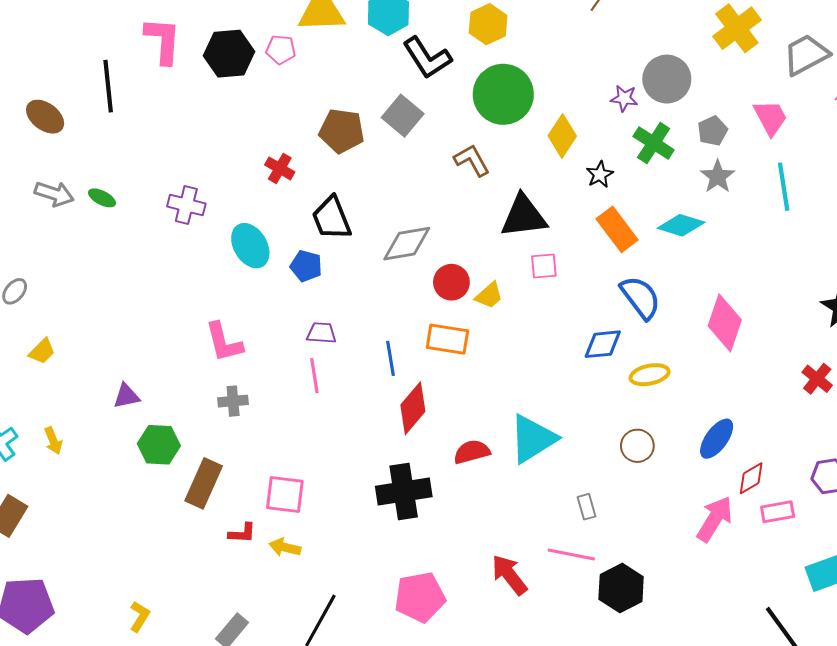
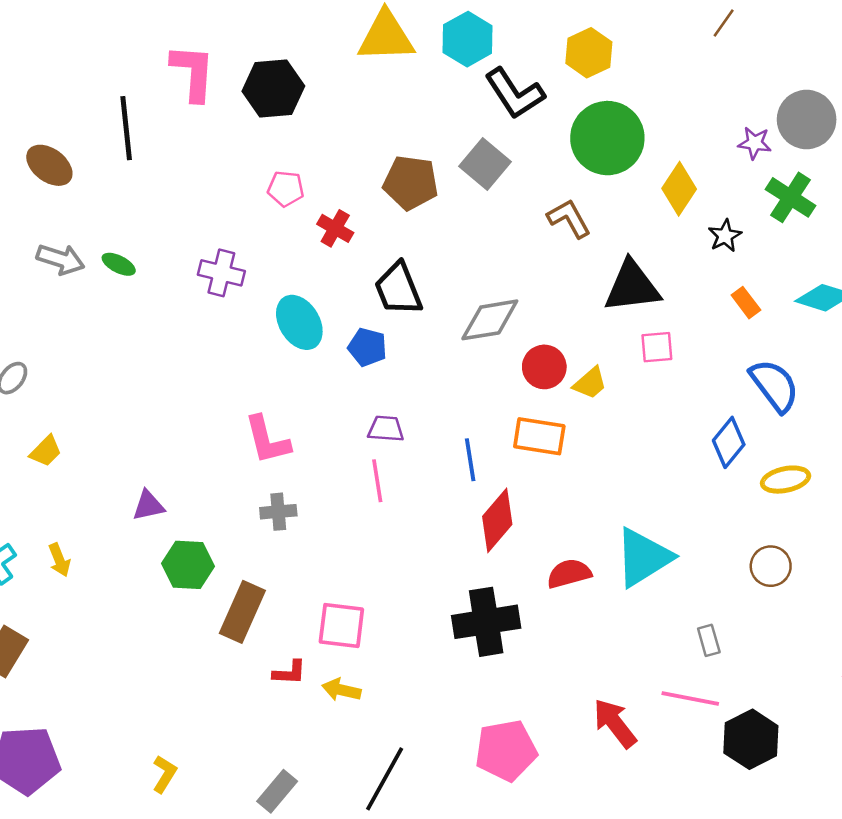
pink pentagon: (281, 50) -> (286, 189), moved
orange rectangle: (617, 229) -> (746, 303), size x0.6
blue diamond: (603, 344) -> (729, 442), turned -45

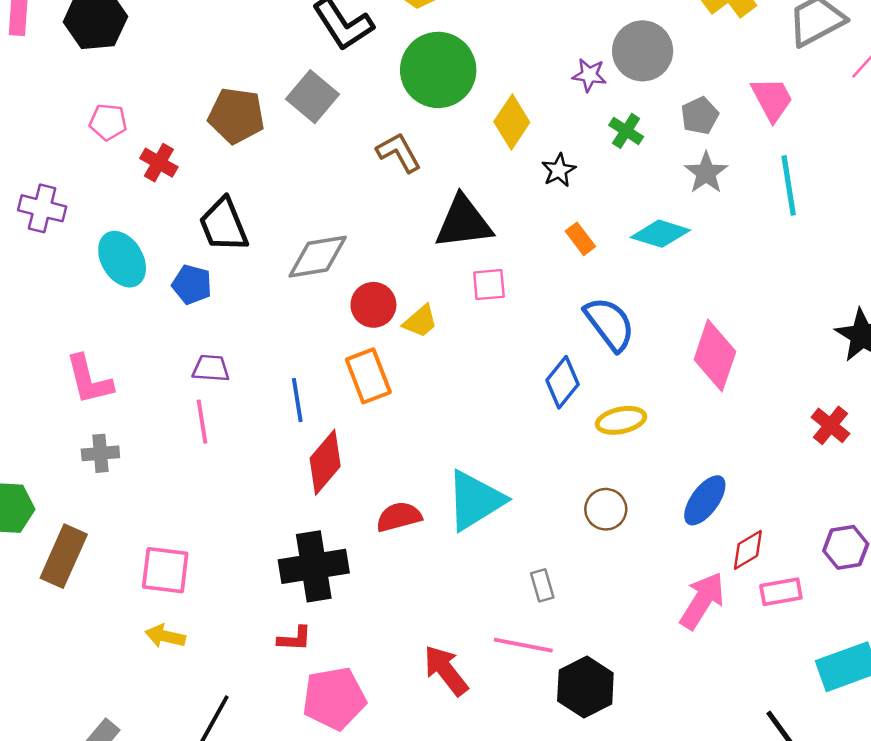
green cross: (790, 197) -> (626, 131), size x0.7
orange rectangle: (539, 436) -> (368, 376), turned 60
red L-shape: (289, 673) -> (295, 639), moved

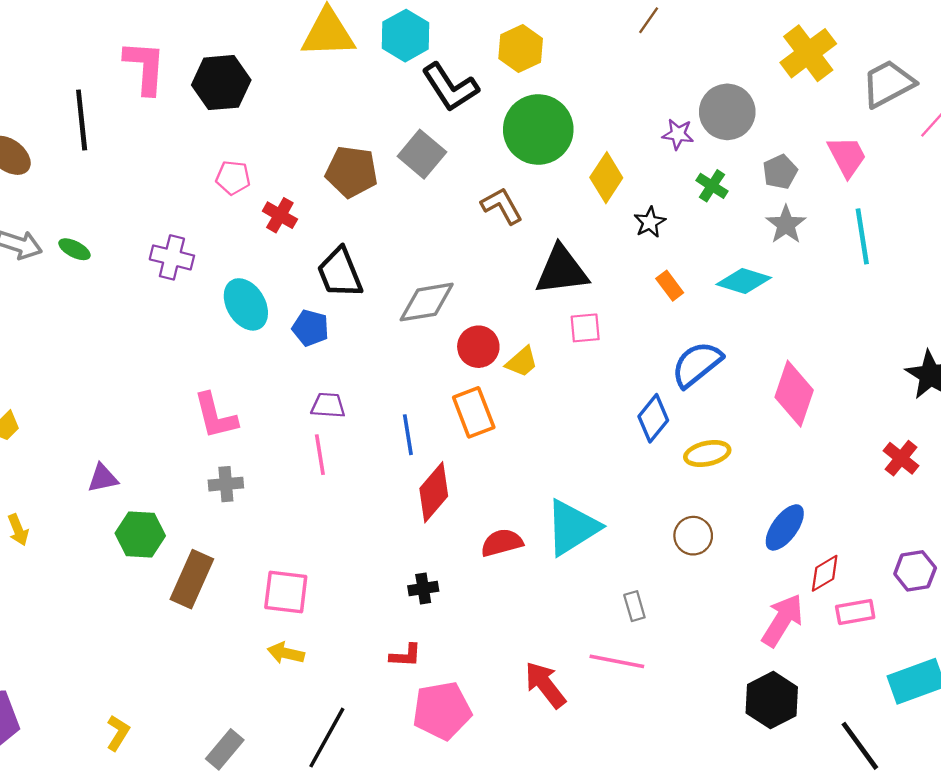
blue semicircle: (610, 324) -> (697, 364), turned -92
black cross: (314, 566) -> (423, 589), size x0.5
black hexagon: (585, 687) -> (772, 700), moved

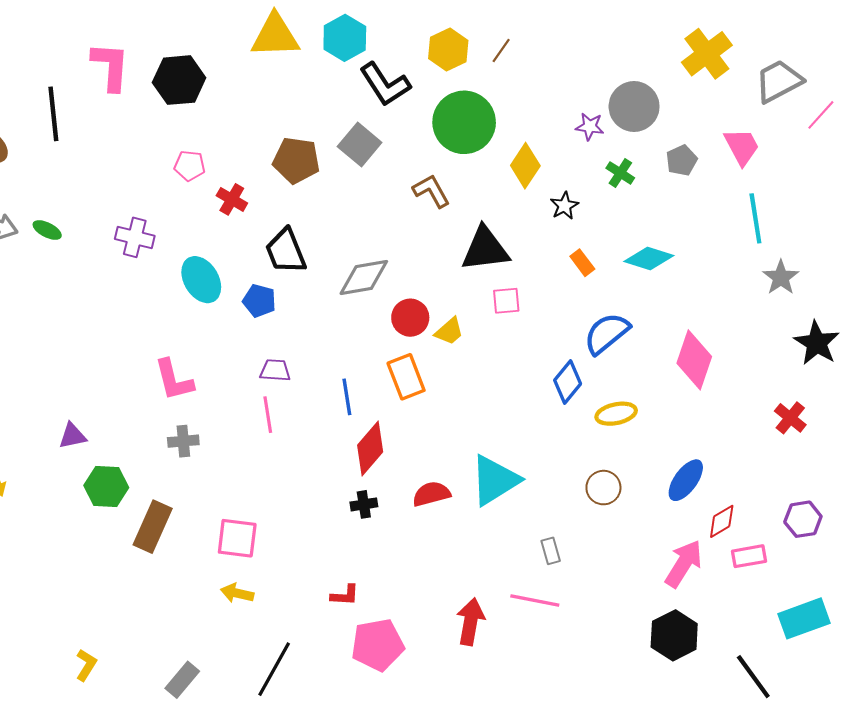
brown line: (649, 20) -> (501, 51), moved
gray star: (786, 225) -> (781, 278), moved
black cross: (423, 589) -> (364, 504), moved
red arrow: (545, 685) -> (470, 622), turned 48

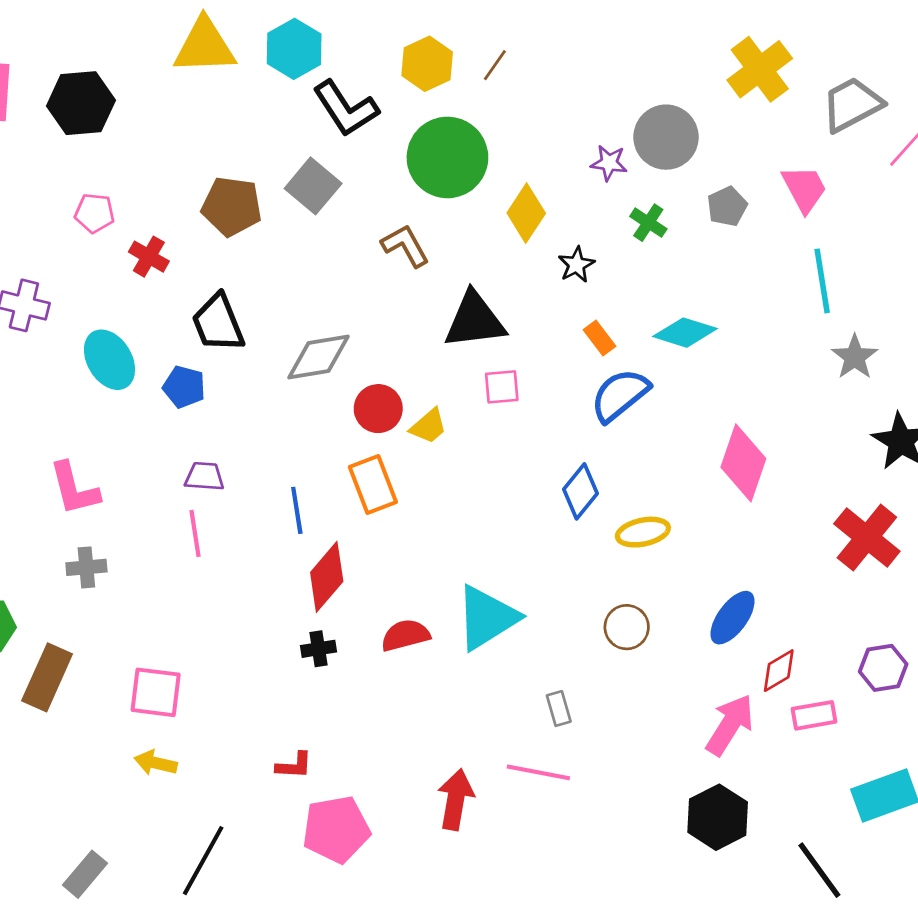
blue semicircle: (607, 333) -> (620, 395), moved
red cross: (790, 418) -> (867, 538), size x1.6

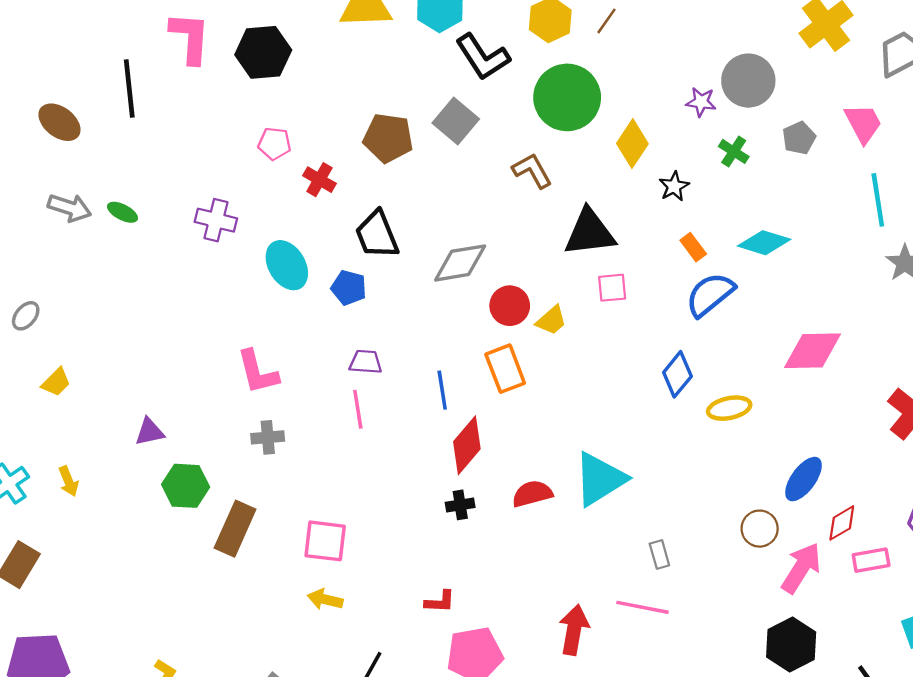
pink diamond: (743, 463) -> (812, 351), turned 70
brown circle: (627, 627) -> (760, 529), moved

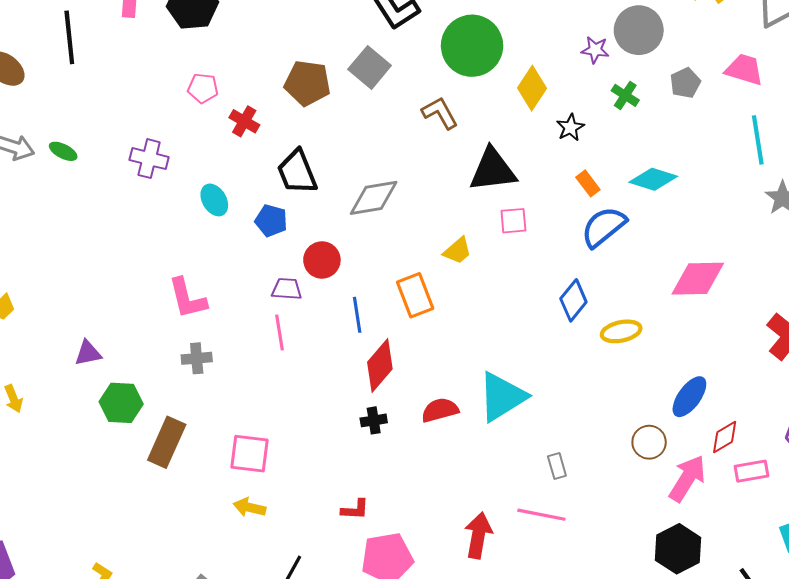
pink trapezoid: (863, 123) -> (744, 70), turned -45
cyan ellipse: (287, 265) -> (214, 200), size x0.7
red circle: (510, 306) -> (322, 260), moved

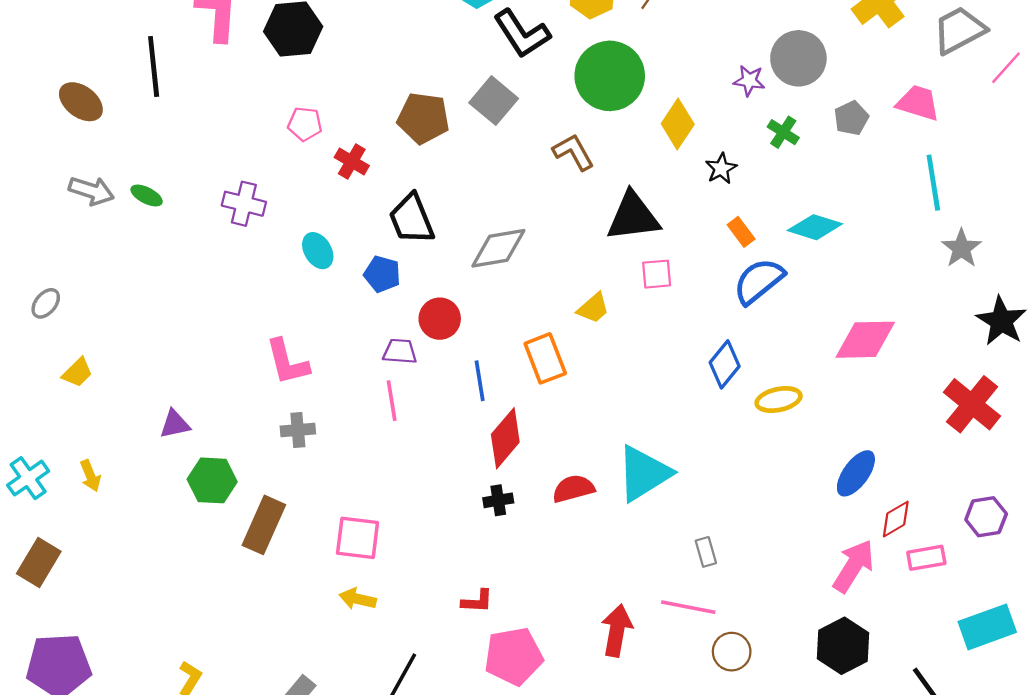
brown circle: (649, 442) -> (732, 652), moved

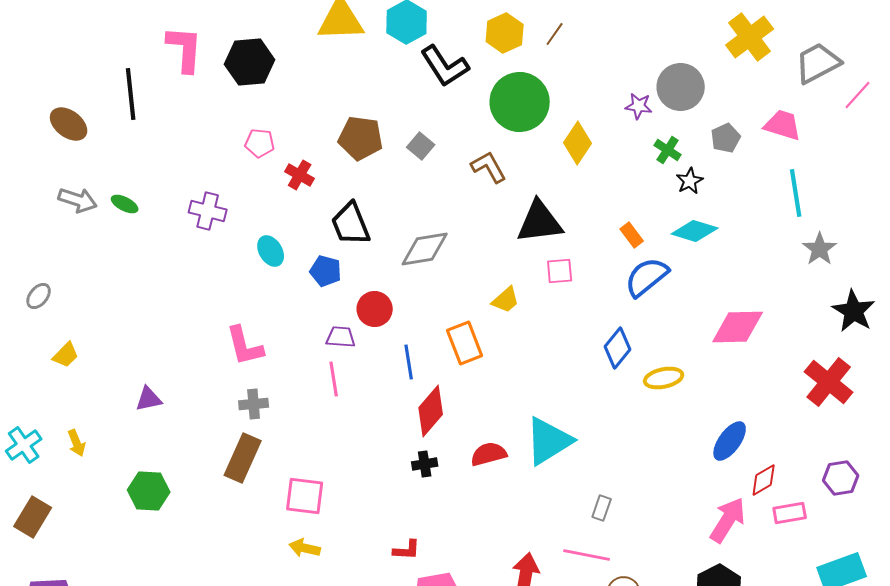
gray square: (494, 101) -> (421, 146), moved, size x0.7
black star: (721, 169) -> (690, 181), moved
green hexagon: (212, 480) -> (149, 491), moved
brown rectangle: (264, 525) -> (243, 458), moved
gray rectangle: (706, 552) -> (602, 508), turned 35

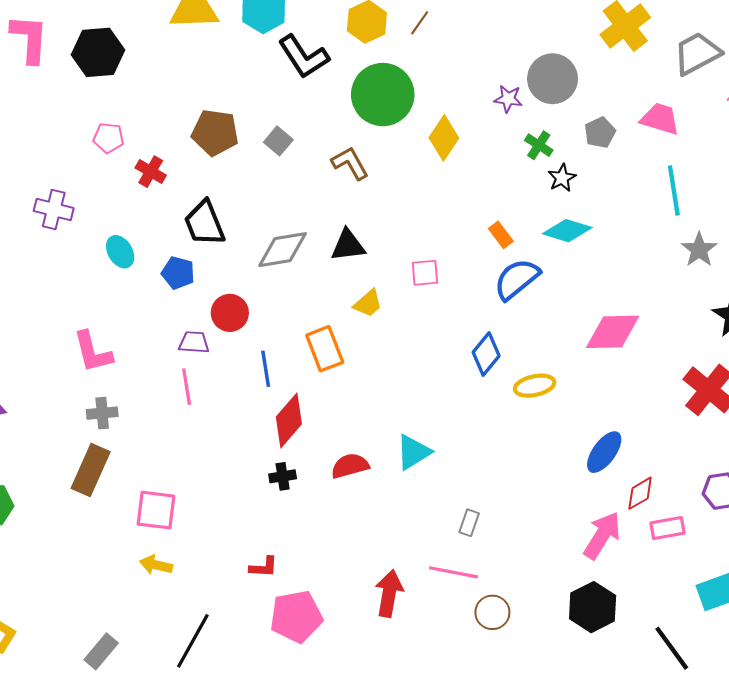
black triangle: (540, 222) -> (348, 245), moved, size x0.7
cyan triangle: (549, 441) -> (413, 452), size x0.7

